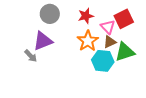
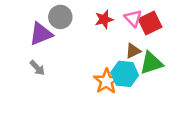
pink triangle: (108, 27) -> (133, 18), moved
purple triangle: (43, 41) -> (41, 34), moved
orange star: (88, 41) -> (106, 81), moved

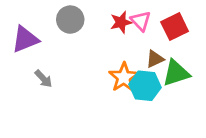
pink triangle: (133, 18) -> (141, 21), moved
purple triangle: (41, 34) -> (25, 39), moved
orange star: (106, 81) -> (124, 77), moved

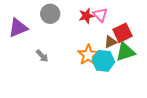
red square: (175, 27) -> (122, 33), moved
gray arrow: (43, 79) -> (42, 56), moved

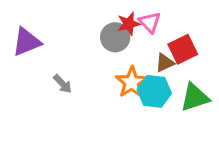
gray circle: (50, 14) -> (115, 37), moved
green triangle: (125, 52) -> (195, 97), moved

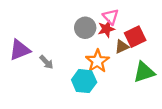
red star: (129, 24) -> (106, 29), moved
purple triangle: (27, 42) -> (20, 50), moved
cyan hexagon: (154, 91) -> (84, 81), moved

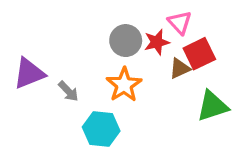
pink triangle: (111, 17) -> (180, 23), moved
orange star: (97, 61) -> (124, 85), moved
cyan hexagon: (84, 81) -> (101, 129), moved

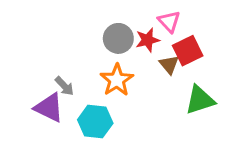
brown triangle: (180, 68) -> (169, 65), turned -45
purple triangle: (29, 73) -> (49, 108), moved, turned 48

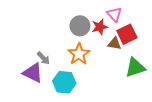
brown triangle: (169, 65) -> (114, 44), turned -40

